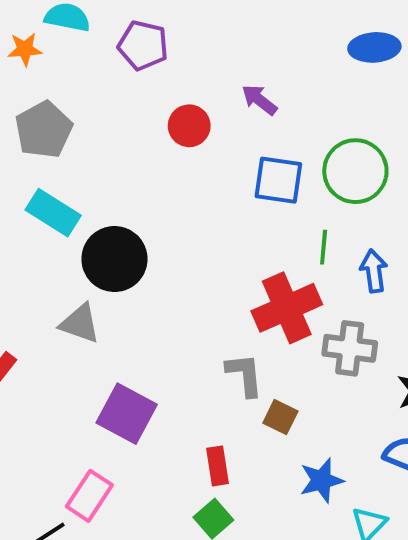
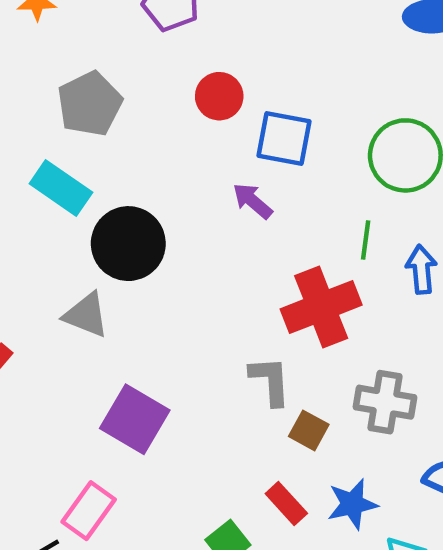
purple arrow: (259, 100) -> (253, 201), moved
gray pentagon: (44, 130) -> (90, 104), moved
blue square: (278, 180) -> (284, 139), moved
gray cross: (350, 348) -> (385, 402), moved
red rectangle: (218, 466) -> (286, 504), moved, turned -36

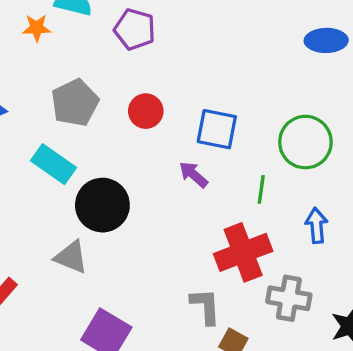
red circle: (219, 96) -> (146, 111), moved
green line: (366, 240) -> (261, 189), moved
gray cross: (385, 402) -> (289, 298), moved

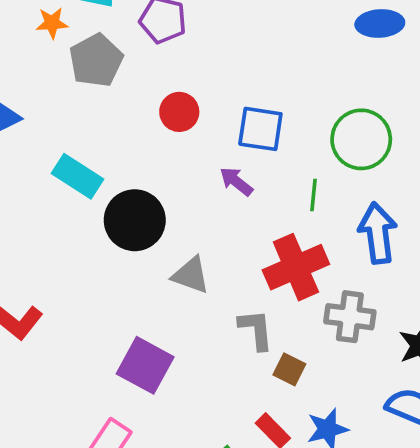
gray pentagon: (75, 103) -> (96, 60), moved
blue arrow: (317, 225) -> (378, 233), size x1.5
gray triangle: (71, 257) -> (191, 275), moved

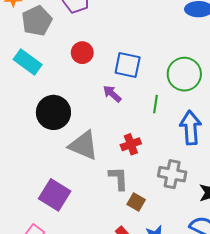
cyan rectangle: (77, 176) -> (28, 62), moved
red cross: (296, 267) -> (131, 144), moved, size x0.6
gray triangle: (191, 275) -> (83, 145), size x1.4

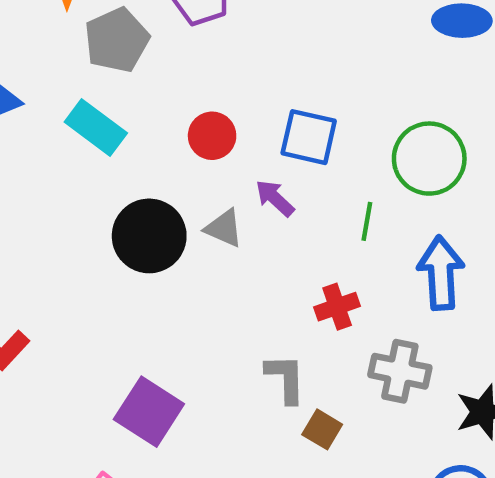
red circle: (82, 53) -> (212, 136), moved
red cross: (131, 144) -> (337, 307), moved
gray triangle: (83, 145) -> (224, 228), moved, size x0.6

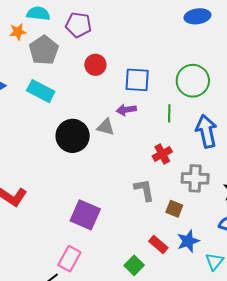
red circle: (212, 136) -> (95, 65), moved
purple arrow: (275, 198) -> (126, 110), turned -42
brown square: (322, 429) -> (174, 209), moved

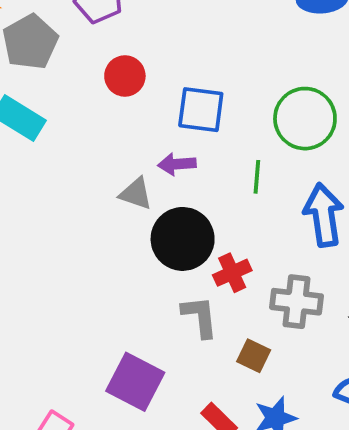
black circle: (73, 136) -> (183, 239), moved
red cross: (162, 154) -> (232, 273), moved
purple square: (85, 215) -> (135, 382), moved

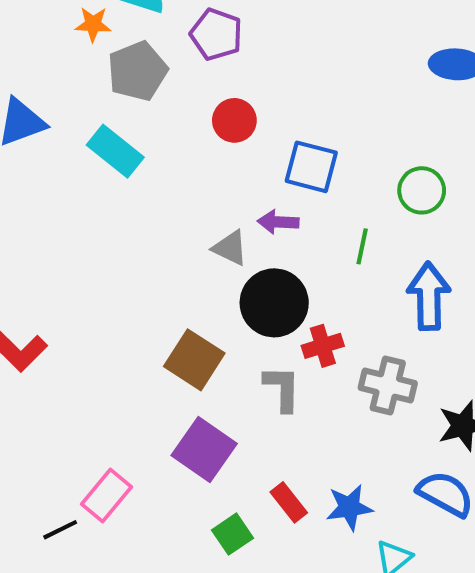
green circle: (305, 119) -> (422, 190), size x0.7
brown square: (254, 356) -> (194, 360), moved, size x1.6

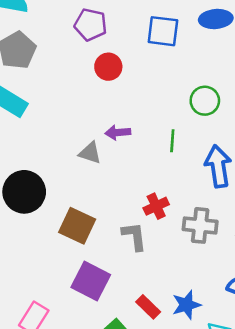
purple pentagon: (216, 34) -> (91, 25), moved
red circle: (234, 120) -> (108, 67), moved
blue square: (311, 167) -> (163, 31), moved
black circle: (274, 303) -> (24, 192), moved

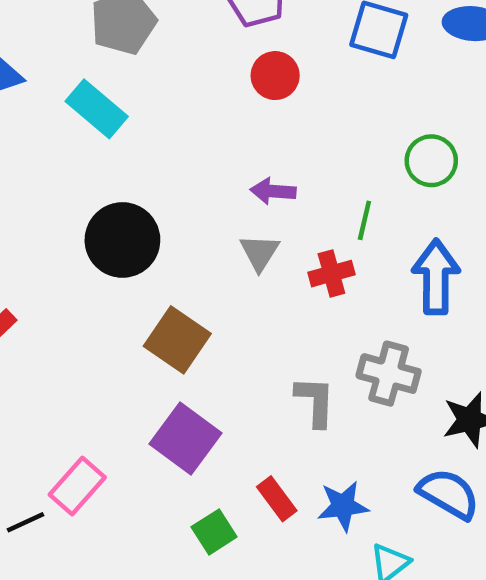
gray triangle: (90, 153) -> (260, 253), moved, turned 35
black circle: (24, 192) -> (122, 240), moved
red cross: (156, 206) -> (331, 274), moved
gray L-shape: (134, 236) -> (315, 401), moved

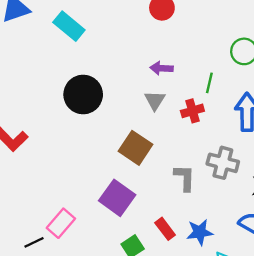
brown square: (177, 340) -> (135, 148), moved

